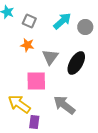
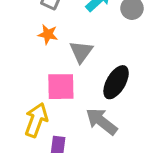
black ellipse: (76, 63) -> (116, 82), moved
yellow arrow: (19, 104) -> (36, 120), turned 75

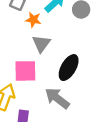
orange star: (48, 34) -> (33, 20), moved

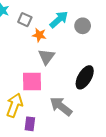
black ellipse: (69, 68) -> (85, 77), moved

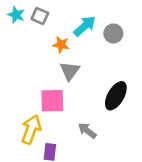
gray square: (25, 20) -> (40, 16), moved
gray arrow: (61, 106) -> (87, 131), size x0.7

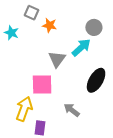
cyan star: (16, 15) -> (11, 33), moved
cyan arrow: (85, 26) -> (81, 48), moved
orange star: (61, 45) -> (50, 25), moved

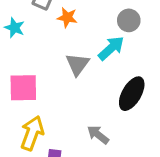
pink square: (42, 85) -> (23, 88), moved

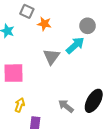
black ellipse: (132, 94) -> (94, 101), moved
yellow arrow: (32, 133) -> (20, 105), size x0.6

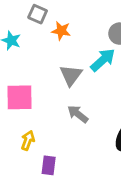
gray arrow: (66, 106) -> (78, 114), moved

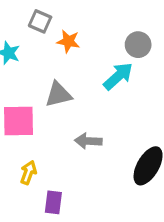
gray triangle: (71, 75) -> (58, 94), moved, turned 40
gray arrow: (78, 114) -> (88, 141), turned -35

